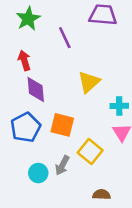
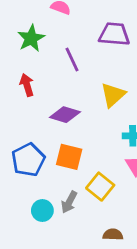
yellow triangle: (89, 82) -> (113, 95), moved
purple diamond: (36, 89) -> (65, 115), moved, turned -68

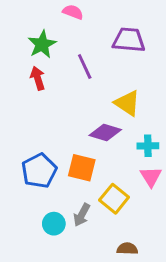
red arrow: (27, 85) -> (38, 78), moved
yellow triangle: (113, 95) -> (127, 103), turned -44
purple diamond: (65, 115) -> (105, 133), moved

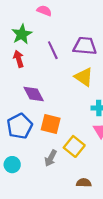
purple trapezoid: (129, 40) -> (85, 46), moved
purple diamond: (105, 133) -> (34, 94), moved, turned 45
cyan circle: (54, 224) -> (12, 165), moved

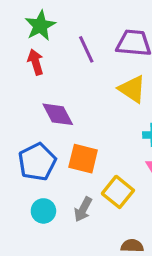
cyan circle: (12, 165) -> (43, 211), moved

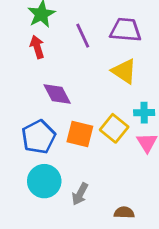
yellow square: (118, 192) -> (114, 128), moved
gray arrow: (83, 209) -> (80, 194), moved
cyan circle: (43, 211) -> (44, 181), size x1.5

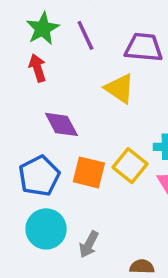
purple line: (83, 36) -> (85, 35), moved
yellow triangle: (124, 71) -> (120, 88), moved

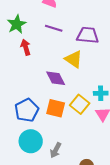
green star: (43, 29) -> (17, 24), moved
purple line: (85, 35) -> (54, 28), turned -48
purple diamond: (61, 124) -> (56, 78), moved

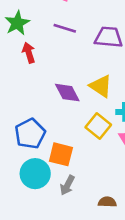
yellow triangle: (74, 59) -> (101, 86), moved
orange square: (56, 108) -> (61, 154), moved

